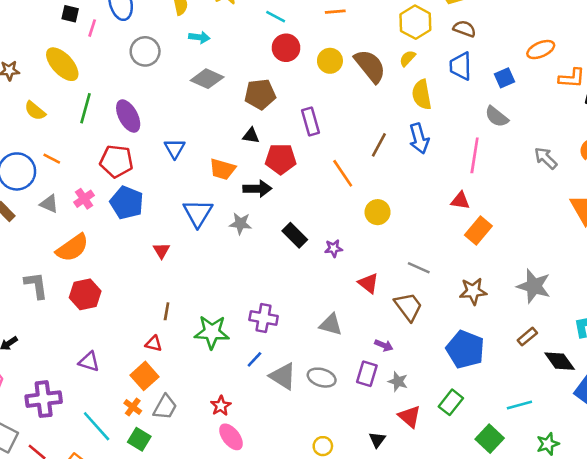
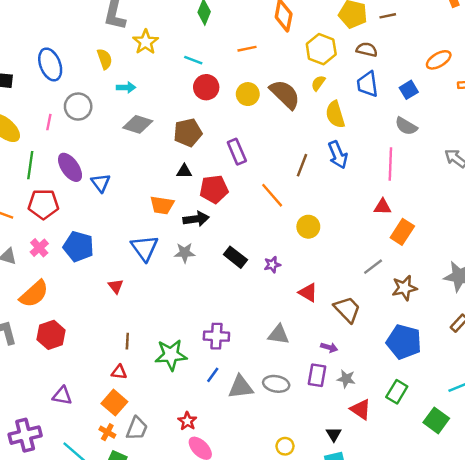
pink line: (92, 28) -> (49, 122), moved
blue triangle: (175, 148) -> (101, 183), moved
red pentagon: (116, 161) -> (43, 204), moved
gray line: (419, 268) -> (373, 267), moved, turned -54
gray triangle: (283, 376) -> (241, 387), turned -32

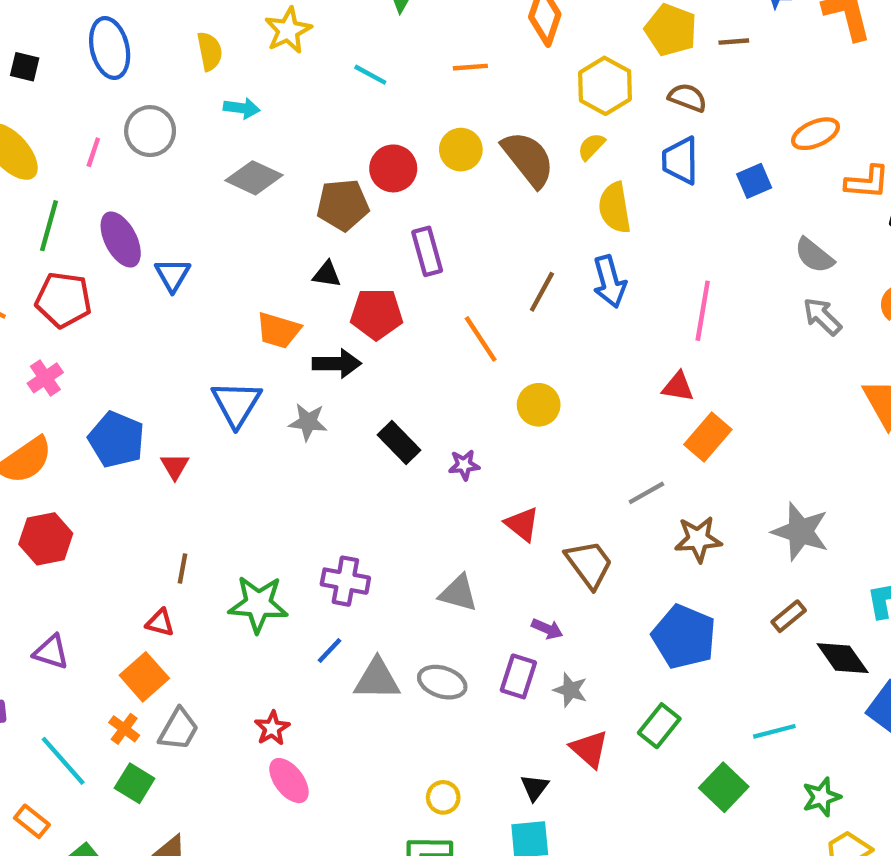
red circle: (206, 87) -> (393, 168), moved
gray semicircle: (406, 126) -> (814, 255), moved
blue pentagon: (79, 247) -> (116, 440), moved

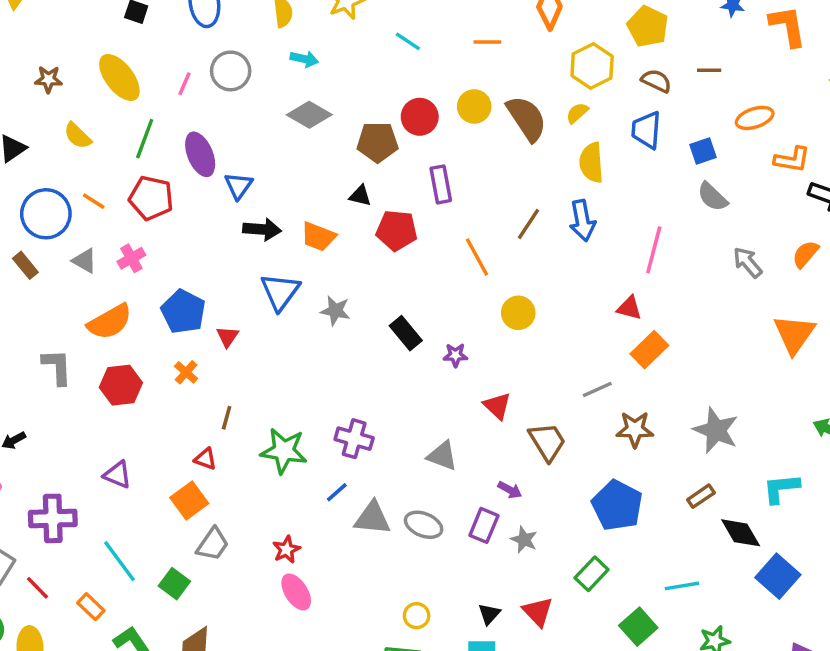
brown line: (734, 42) -> (709, 70), moved
gray semicircle: (814, 255) -> (712, 197), moved
black arrow: (337, 364) -> (262, 229), moved
orange cross: (124, 729) -> (186, 372), moved
red triangle: (589, 749) -> (538, 612), moved

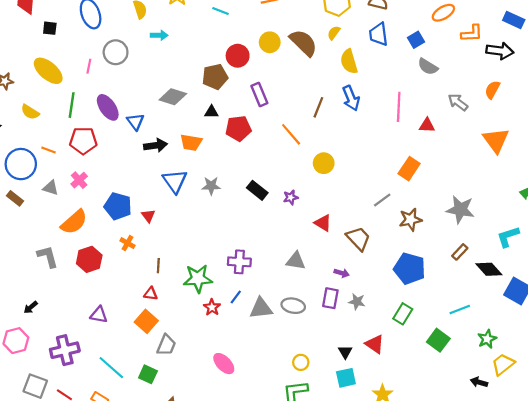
gray diamond: (309, 115) -> (173, 97), moved
red triangle: (629, 308) -> (427, 125), moved
red star: (286, 550) -> (212, 307), moved

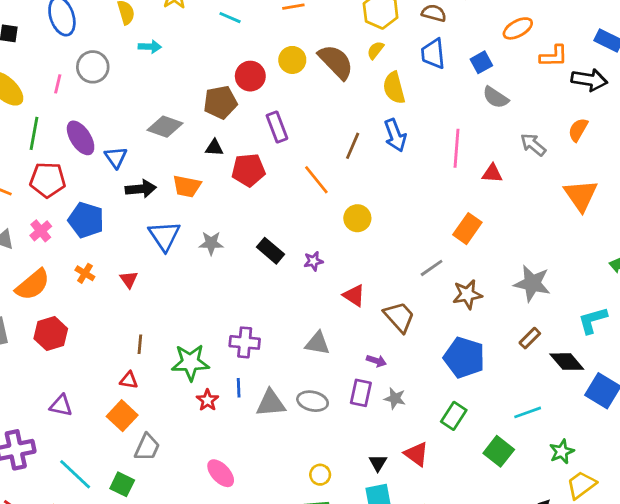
blue pentagon: (118, 206) -> (86, 220), moved
orange cross: (128, 243) -> (85, 273), moved
blue line: (236, 297) -> (239, 388), turned -40

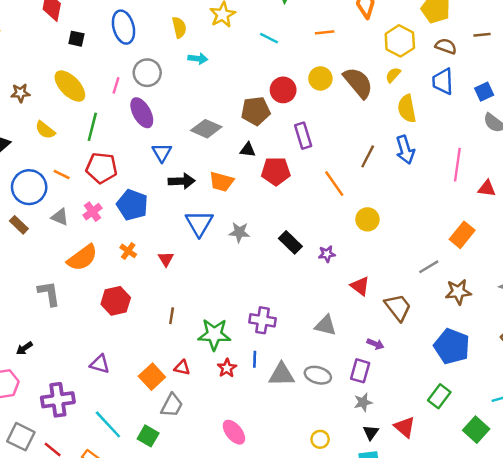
purple ellipse: (81, 138) -> (142, 113), moved
red hexagon: (51, 334) -> (116, 301), moved
red triangle: (129, 380) -> (182, 368), moved
gray star: (395, 398) -> (363, 402), moved, turned -30

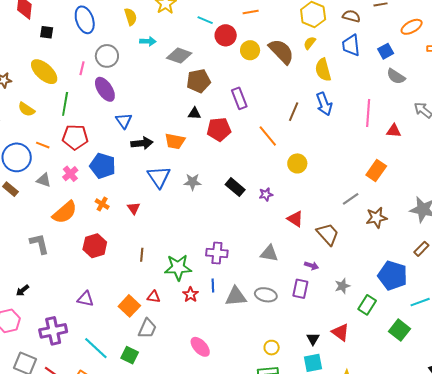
red circle: (283, 90) -> (226, 35), moved
gray diamond: (206, 129) -> (179, 56), moved
blue pentagon: (452, 346) -> (393, 275), moved
gray star: (363, 402) -> (342, 286), moved

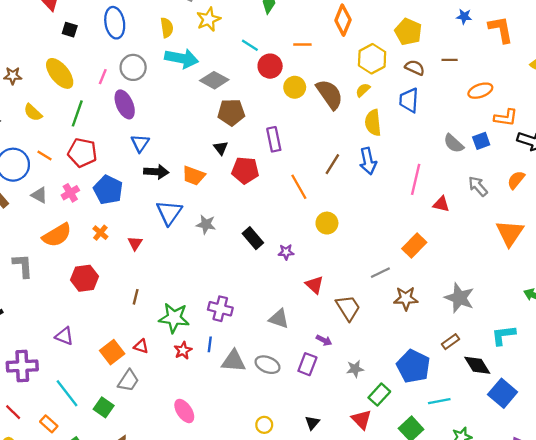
cyan arrow: (148, 41) -> (182, 58), size x1.8
blue square: (386, 51) -> (481, 141), moved
black triangle: (194, 113) -> (221, 148), turned 40
red triangle: (340, 332) -> (362, 419), moved

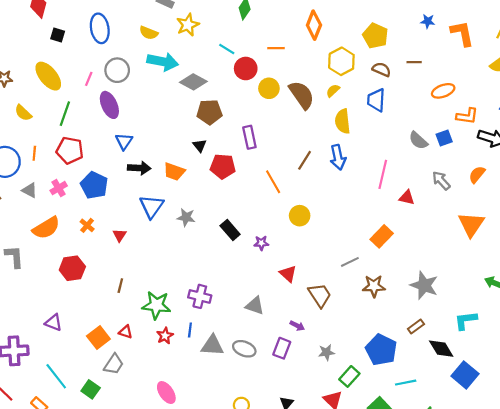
yellow semicircle: (167, 28) -> (149, 33), turned 120
orange line: (45, 156) -> (34, 153), turned 64

